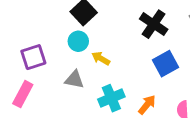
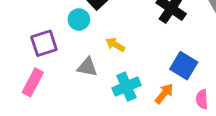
cyan circle: (78, 41) -> (79, 19), moved
blue square: (166, 64) -> (184, 66), moved, turned -30

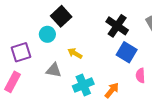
blue square: (184, 66) -> (127, 52), moved
pink semicircle: (202, 99) -> (140, 76), moved

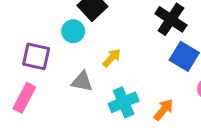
purple square: (21, 52) -> (36, 56), turned 30
yellow arrow: (75, 53) -> (112, 58), turned 104

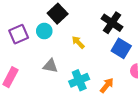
purple square: (36, 56) -> (19, 34), moved, turned -36
yellow arrow: (112, 58) -> (78, 42), moved, turned -88

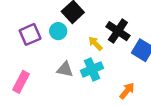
black cross: (112, 23) -> (118, 31), moved
cyan cross: (79, 80) -> (92, 69), moved

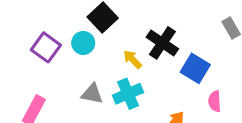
purple square: (30, 34) -> (46, 47), turned -30

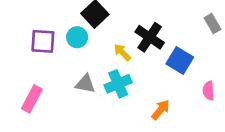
purple square: (46, 47) -> (43, 41), turned -32
pink semicircle: (215, 101) -> (208, 91), moved

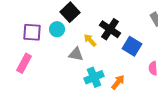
gray triangle: (85, 84) -> (76, 54), moved
cyan cross: (118, 84) -> (94, 77), moved
pink rectangle: (32, 99) -> (24, 63), moved

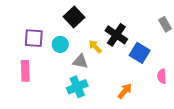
cyan circle: (57, 29) -> (60, 44), moved
pink rectangle: (24, 63) -> (25, 71), turned -30
cyan cross: (94, 77) -> (77, 87), moved

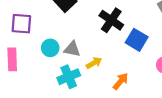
cyan circle: (60, 44) -> (50, 48), moved
yellow arrow: (95, 47) -> (94, 63), moved, turned 104

